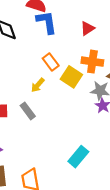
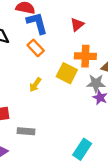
orange rectangle: (51, 62) -> (36, 48), moved
gray rectangle: (28, 111) -> (26, 131), moved, turned -42

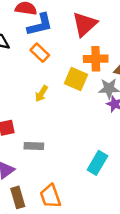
blue L-shape: (37, 23) -> (40, 25), turned 95
red triangle: (77, 25) -> (85, 24), size x1.6

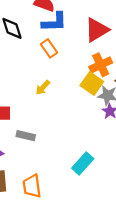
orange cross: (96, 59) -> (101, 65), turned -35
yellow square: (76, 79) -> (92, 83), moved

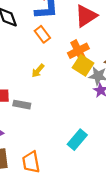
orange cross: (101, 65) -> (78, 51), moved
gray rectangle: (26, 136) -> (22, 105), moved

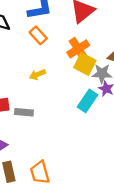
yellow arrow: (38, 71) -> (37, 75), turned 32
cyan rectangle: (77, 140) -> (88, 101), moved

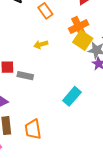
cyan rectangle: (88, 101) -> (72, 96), moved

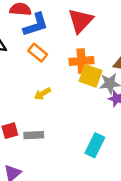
orange cross: (79, 27) -> (81, 61), turned 36

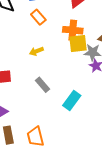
yellow square: (91, 76) -> (78, 44), turned -36
gray rectangle: (34, 135) -> (42, 85), moved, turned 42

